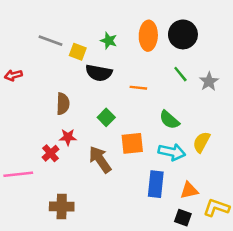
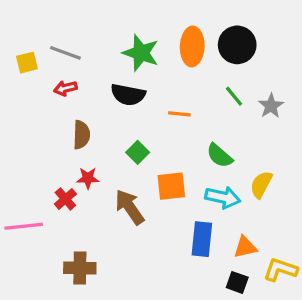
green star: (109, 41) -> (141, 53), size x1.6
yellow square: (78, 52) -> (27, 63), moved, turned -35
red arrow: (13, 75) -> (65, 88), moved

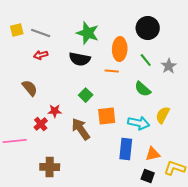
orange ellipse: (192, 46) -> (120, 49), moved
yellow square: (27, 63) -> (17, 30), moved
brown semicircle: (81, 135) -> (30, 88), moved, turned -42
green semicircle: (220, 156) -> (143, 89), moved

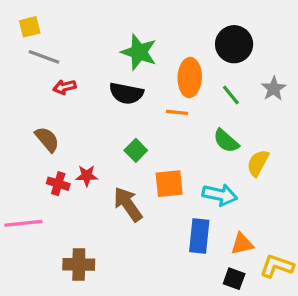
yellow square: (17, 30) -> (30, 27), moved
gray line: (41, 33) -> (44, 57), moved
gray star: (169, 66) -> (274, 89), moved
yellow semicircle: (163, 115) -> (258, 163), moved
red cross: (41, 124) -> (58, 184), moved, turned -32

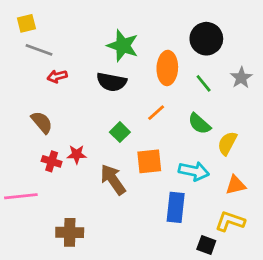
orange line: (177, 112) -> (156, 113), moved, turned -48
orange triangle: (242, 244) -> (236, 185), moved
yellow L-shape: (277, 266) -> (230, 221), moved

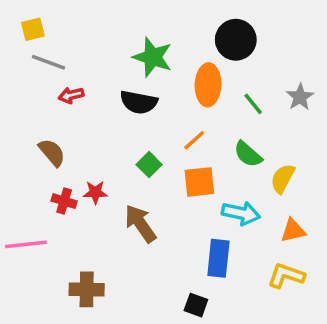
black circle: (206, 39) -> (236, 40), moved
orange square: (149, 161) -> (199, 182), moved
black square: (206, 245) -> (196, 305), moved

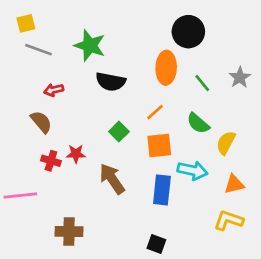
green star: (153, 57) -> (90, 46), moved
red arrow: (71, 95) -> (54, 90), moved
blue rectangle: (218, 258) -> (162, 190), moved

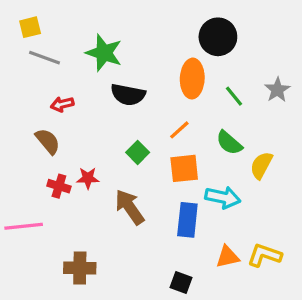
orange triangle: (234, 184) -> (228, 257), moved

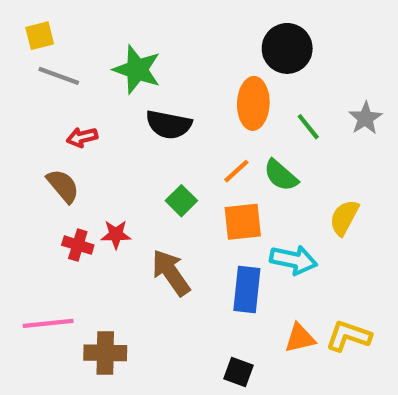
green semicircle: (229, 143) -> (281, 175), moved
pink line: (24, 226) -> (48, 323), moved

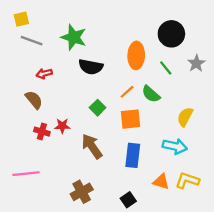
black circle: (287, 48) -> (171, 34), moved
cyan arrow: (293, 260) -> (175, 146), moved
orange triangle: (300, 338) -> (161, 182), turned 30
brown cross: (105, 353) -> (82, 192), moved, turned -30
black square: (238, 372) -> (128, 200), turned 35

